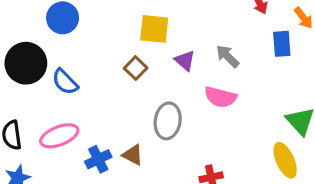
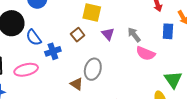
pink semicircle: (220, 97) -> (146, 53), moved
brown triangle: (133, 155) -> (77, 84), moved
blue cross: (98, 159) -> (53, 51), moved

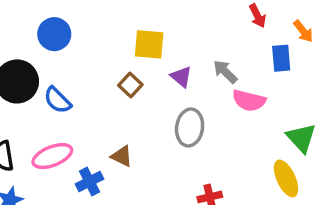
blue cross: (53, 51) -> (90, 182), moved
gray ellipse: (93, 69) -> (190, 127), moved
brown triangle: (77, 84) -> (122, 156), moved

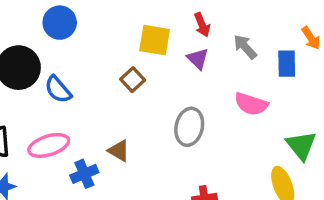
red arrow: (258, 16) -> (202, 25), moved
gray arrow: (225, 72) -> (245, 47), moved
purple triangle: (181, 77) -> (198, 59), moved

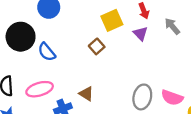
yellow square: (155, 40) -> (112, 20), turned -35
pink semicircle: (251, 104) -> (172, 98), moved
gray ellipse: (189, 127) -> (142, 97), moved

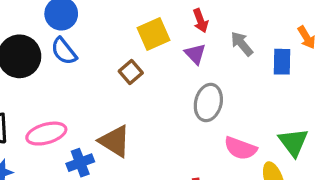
blue semicircle: (47, 52) -> (64, 51), moved
brown triangle: (86, 94) -> (115, 141), size x1.5
gray ellipse: (142, 97) -> (208, 103), moved

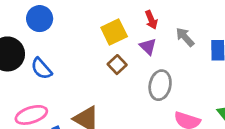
blue semicircle: (64, 51) -> (41, 69), moved
brown square: (131, 72) -> (117, 65), moved

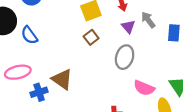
purple triangle: (148, 47) -> (128, 27), moved

